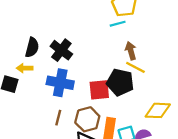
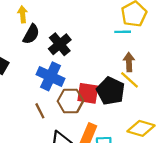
yellow arrow: (25, 68) -> (23, 14), moved, turned 70
brown line: (58, 118) -> (40, 111), turned -56
brown hexagon: (87, 119) -> (70, 101), moved

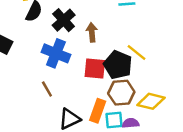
brown arrow: (129, 62) -> (92, 32), moved
brown hexagon: (70, 101) -> (121, 93), moved

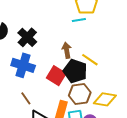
brown arrow: (92, 32) -> (67, 50), moved
red square: (95, 69) -> (56, 76), turned 30
brown line: (47, 89) -> (26, 98), moved

